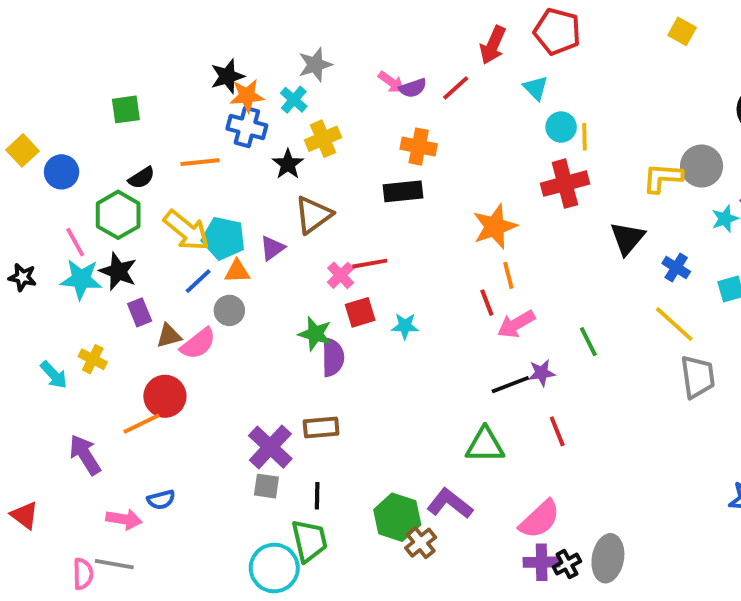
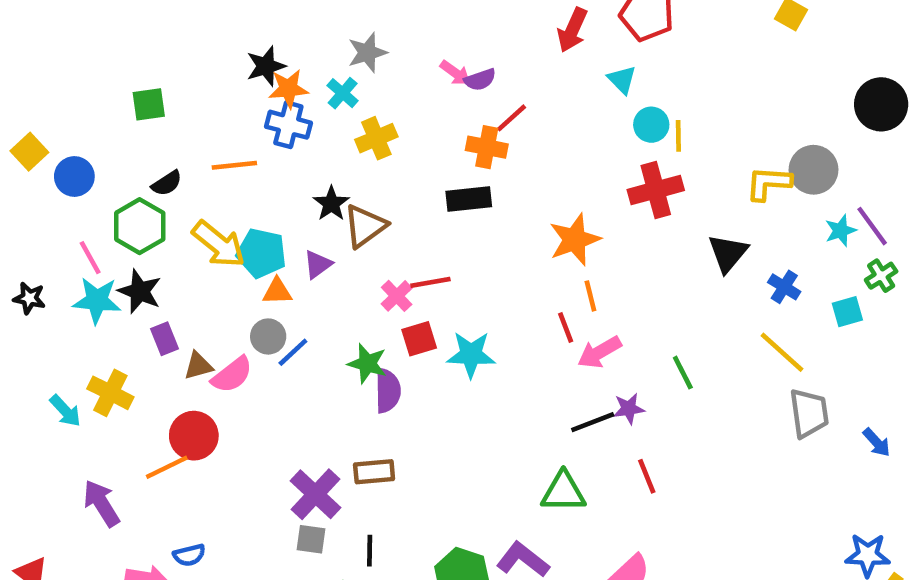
red line: (456, 88) -> (512, 118), moved
black star: (288, 164) -> (331, 204), moved
blue line: (198, 281) -> (293, 352), moved
cyan star: (405, 326) -> (471, 355), size x1.5
yellow cross: (93, 359) -> (110, 393), size x1.4

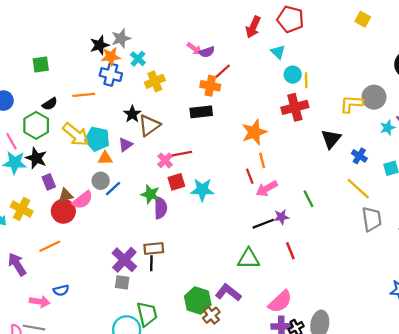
gray star: (367, 53) -> (121, 38), moved
red circle: (194, 436) -> (63, 211), moved
black line: (370, 551) -> (151, 263), moved

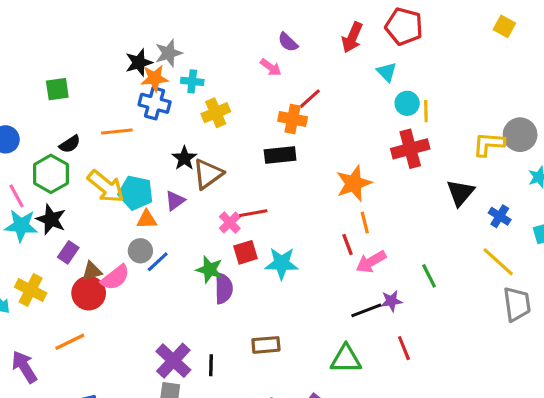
purple semicircle: (207, 52) -> (288, 42), moved, turned 63
cyan cross: (138, 59) -> (192, 81), turned -35
purple rectangle: (49, 182) -> (68, 252), turned 56
brown rectangle: (154, 249) -> (266, 345), moved

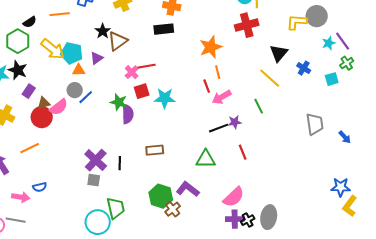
yellow line: (498, 262) -> (270, 78), moved

